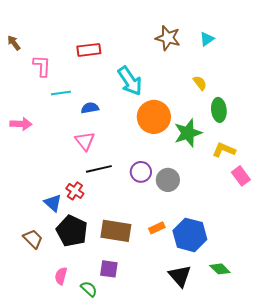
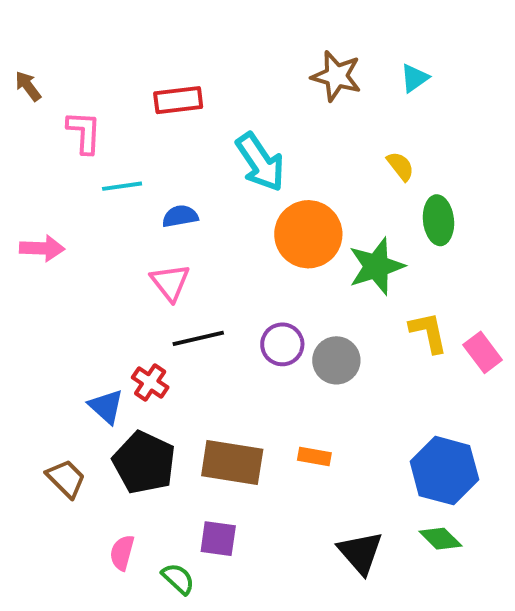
yellow L-shape: (224, 150) -> (428, 332), moved, turned 55
orange rectangle: (157, 228) -> (314, 457), turned 35
blue hexagon: (190, 235) -> (444, 471), moved

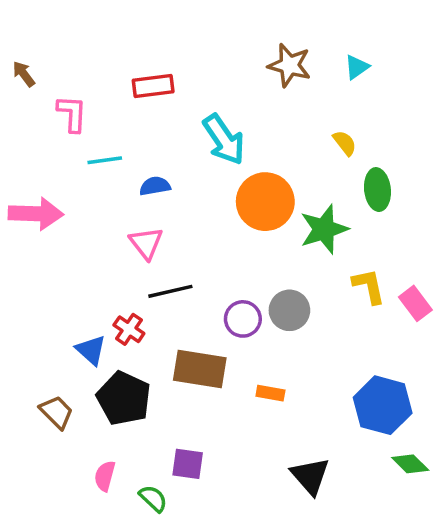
pink arrow: (42, 248) -> (36, 214), size x1.4
purple circle: (282, 344) -> (243, 319), moved
brown rectangle: (232, 463) -> (200, 369), moved
green diamond: (440, 539) -> (410, 464), moved

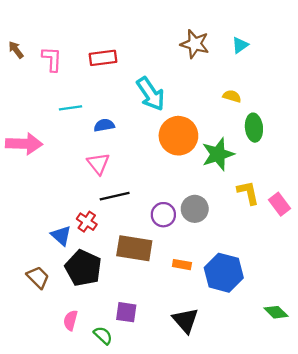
pink L-shape: (72, 114) -> (52, 59), moved
yellow semicircle: (345, 143) -> (232, 96), turned -36
blue hexagon: (383, 405) -> (224, 273), moved
black triangle: (310, 476) -> (185, 320), moved

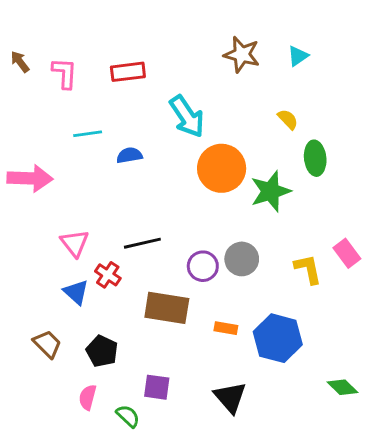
yellow semicircle: (232, 96) -> (288, 119), turned 30
pink triangle: (98, 164) -> (75, 243), moved
yellow L-shape: (248, 193) -> (308, 269), moved
black pentagon: (83, 268) -> (102, 351), moved, size x0.7

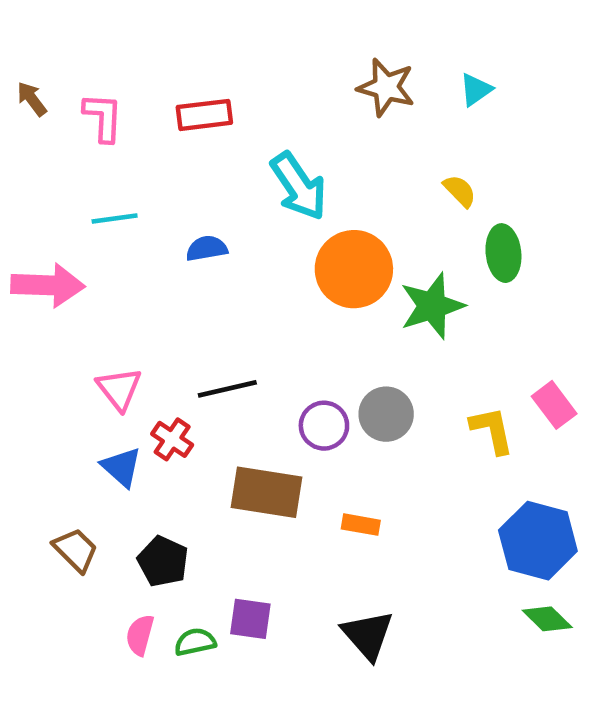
cyan line: (88, 134) -> (115, 219), moved
blue hexagon: (278, 338) -> (538, 541), moved
green semicircle: (128, 416) -> (195, 642), moved, turned -55

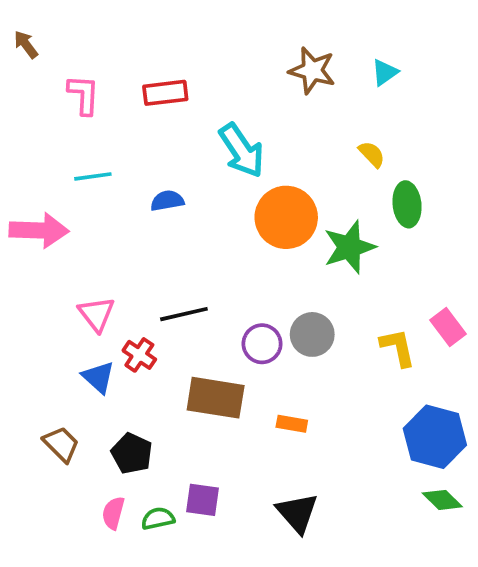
brown arrow: (32, 99) -> (26, 44), moved

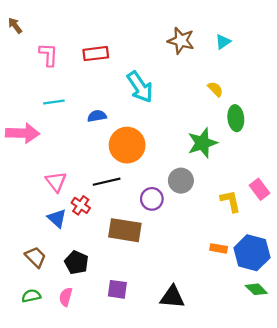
orange circle: (286, 217) -> (127, 145), moved
gray circle: (312, 334) -> (181, 181), moved
orange rectangle: (292, 424) -> (219, 248), moved
black triangle: (297, 513) -> (172, 297), turned -44
green semicircle: (158, 519) -> (31, 296), moved

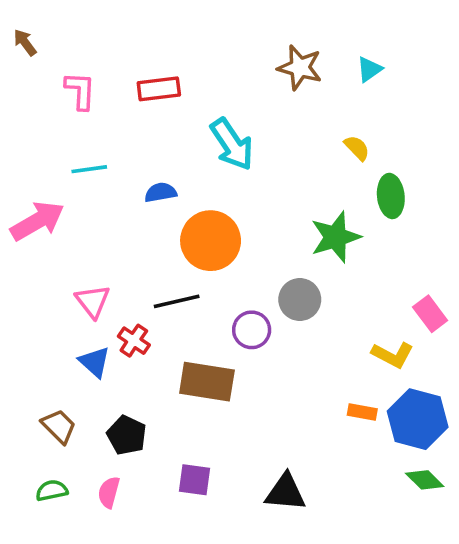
pink arrow: (23, 133) -> (37, 221), turned -32
yellow L-shape: (230, 201) -> (393, 355), moved, turned 130

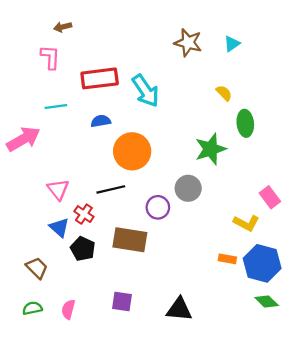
brown arrow: (25, 43) -> (63, 27), moved, turned -66
red rectangle: (159, 89) -> (100, 78), moved, size x1.4
black pentagon: (127, 435) -> (83, 249), moved

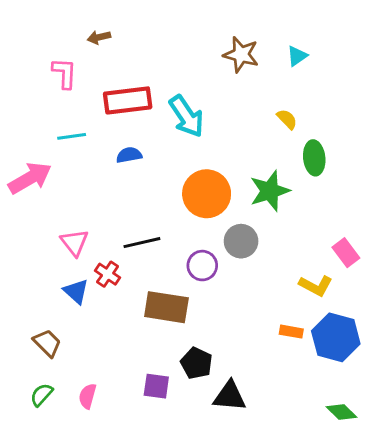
brown arrow: (63, 27) -> (99, 37), moved
orange circle: (132, 151) -> (207, 194), moved
black pentagon: (83, 249) -> (197, 363), moved
green diamond: (267, 301) -> (342, 412), moved
green semicircle: (32, 308) -> (41, 395), turned -36

